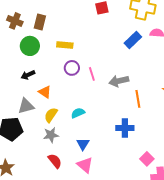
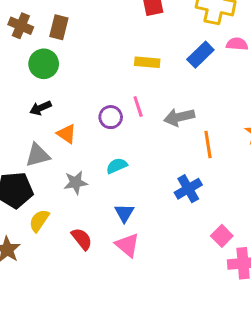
yellow rectangle: (65, 45) -> (147, 62), moved
purple circle: (72, 68) -> (111, 117), moved
yellow semicircle: (51, 115) -> (39, 221), moved
blue cross: (125, 128) -> (188, 189), turned -30
gray star: (51, 135) -> (76, 183), moved

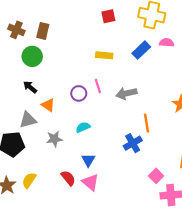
black arrow: (41, 108) -> (30, 87), turned 64
orange line: (208, 144) -> (146, 123), moved
yellow semicircle: (39, 221) -> (29, 180), moved
red semicircle: (82, 239) -> (68, 178), moved

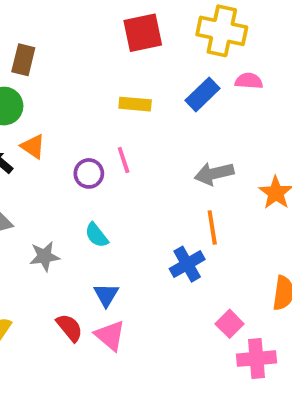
red square: (108, 16) -> (143, 33), size x1.5
gray arrow: (126, 93) -> (214, 173), moved
orange triangle: (48, 105) -> (33, 146), moved
cyan semicircle: (83, 127) -> (97, 235), turned -104

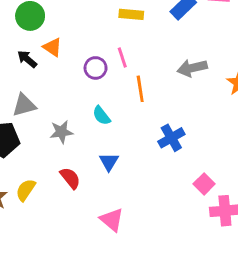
orange line: (212, 227) -> (140, 89), moved
red semicircle: (70, 328) -> (70, 178), moved
pink triangle: (110, 335) -> (112, 220), moved

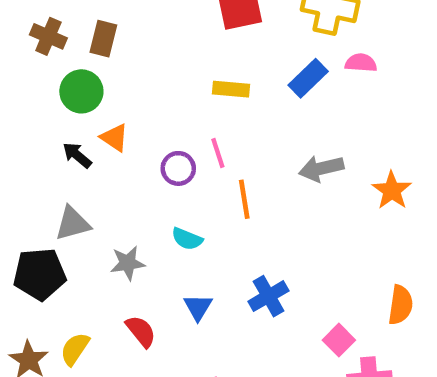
cyan semicircle: (101, 116) -> (187, 239), turned -30
blue cross: (171, 138) -> (268, 296), moved

